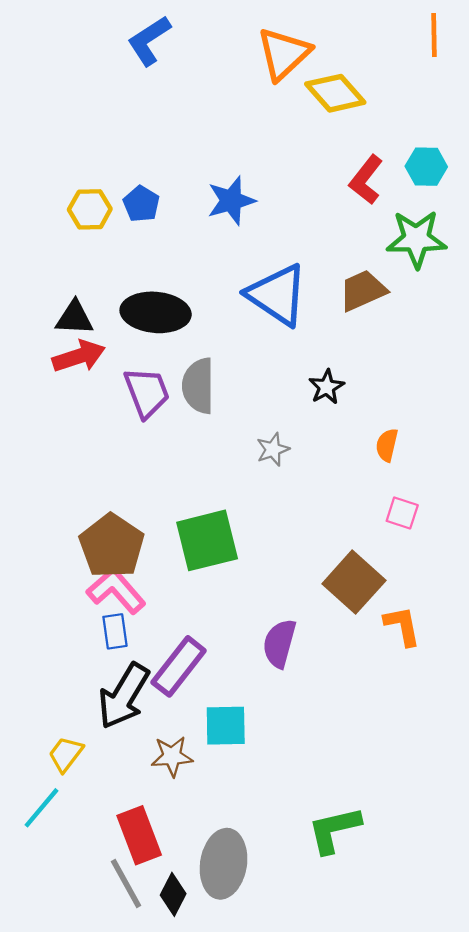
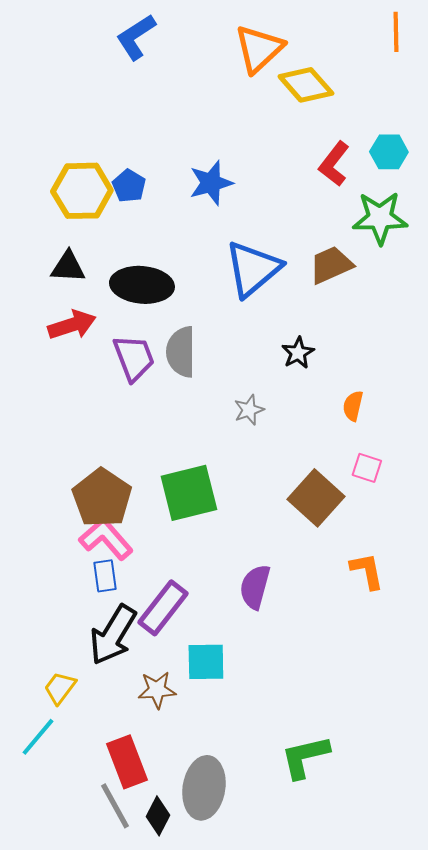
yellow hexagon: (90, 209) -> (82, 191), size x1.5
blue triangle: (277, 295) -> (253, 269), turned 46
black triangle: (74, 318) -> (68, 267), moved
brown square: (354, 582) -> (316, 498), moved

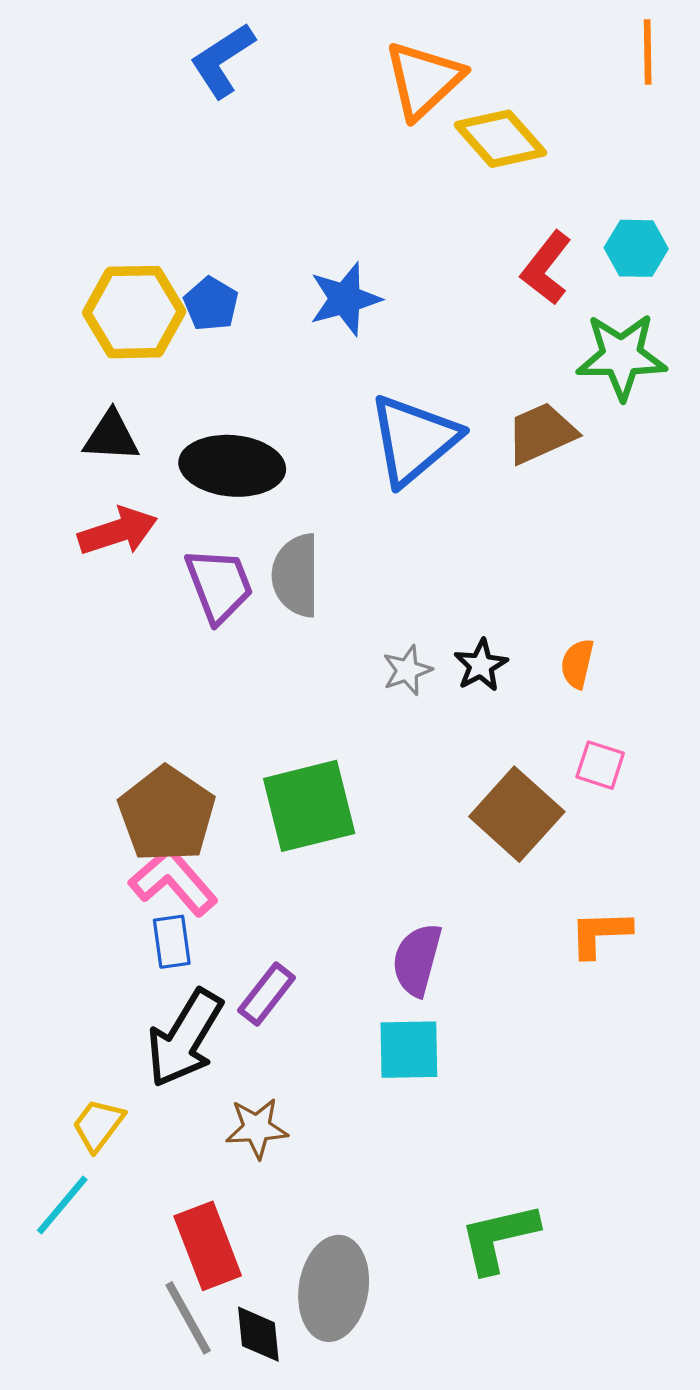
black star: (298, 353) -> (481, 665), moved
orange L-shape: (367, 571) -> (600, 934), turned -81
purple rectangle: (163, 608) -> (267, 994), size x0.7
cyan square: (206, 662) -> (409, 1050), moved
black diamond: (158, 816) -> (258, 1334), turned -33

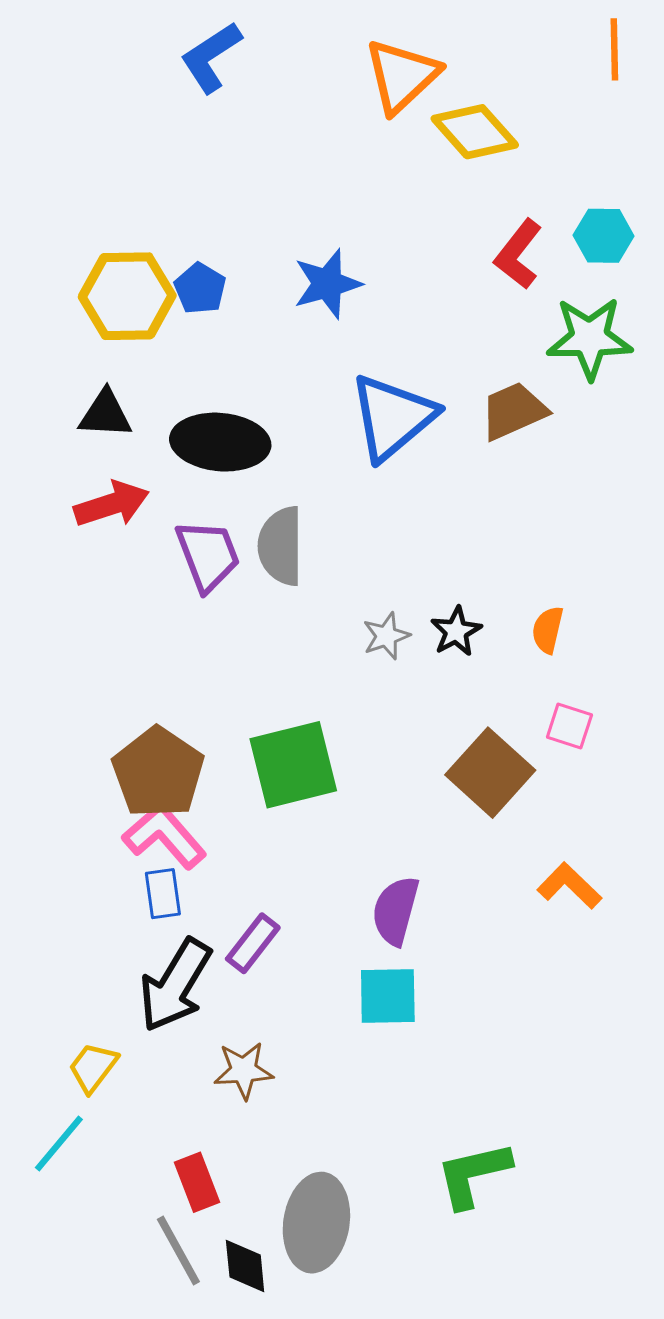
orange L-shape: (600, 934) -> (569, 886), turned 46
red rectangle: (208, 1246) -> (197, 1182), size x0.7

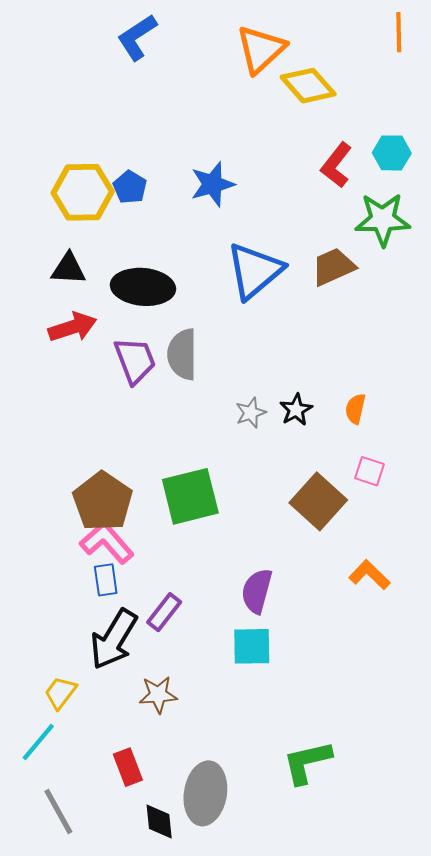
gray line: (178, 1250) -> (58, 811), moved

